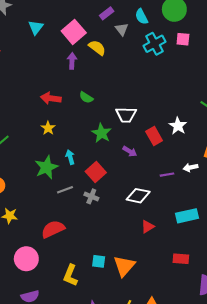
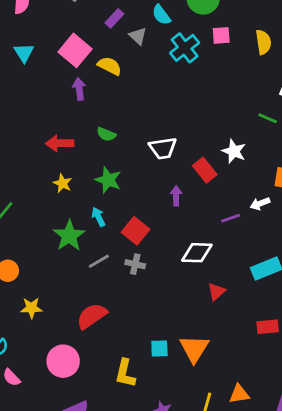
green star: (101, 133) -> (108, 180), moved
purple arrow: (130, 151) -> (176, 196), turned -112

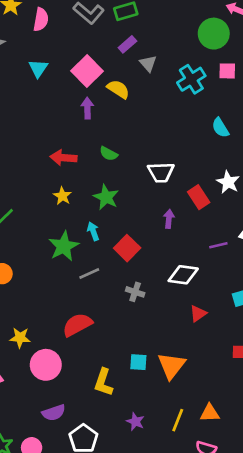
cyan semicircle: (161, 15) -> (220, 128), moved
gray cross: (135, 264) -> (135, 292), moved
yellow star: (31, 308) -> (20, 338), moved

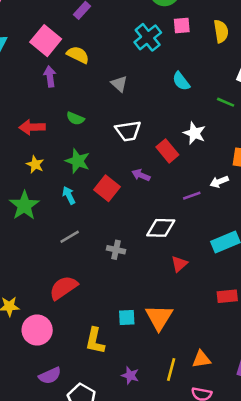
gray triangle: (148, 63) -> (119, 84), moved
purple arrow: (169, 219) -> (141, 175), turned -66
green star: (64, 246) -> (24, 205), moved
red square: (127, 248) -> (107, 188), moved

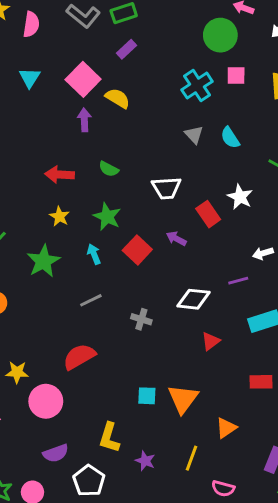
gray triangle: (119, 84) -> (194, 135), moved
purple line: (192, 196) -> (238, 281), moved
yellow L-shape: (95, 341) -> (109, 438), moved
orange triangle: (201, 359) -> (226, 428), moved, turned -30

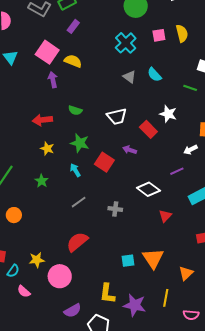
pink square: (236, 76) -> (159, 35), moved
green star: (43, 261) -> (42, 181), size x0.6
white diamond: (193, 299) -> (148, 189), turned 40
purple star: (145, 461) -> (135, 305), size x1.6

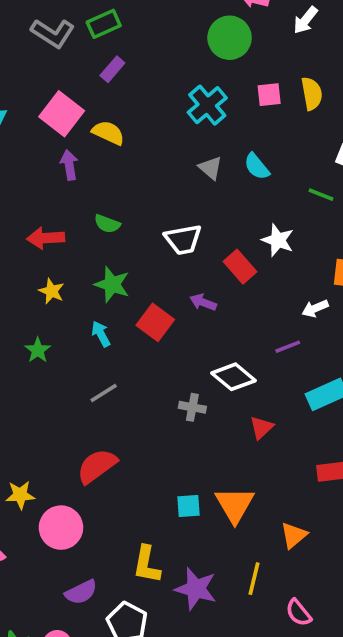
gray cross: (115, 209) -> (192, 407), moved
pink semicircle: (191, 315) -> (299, 613), turned 42

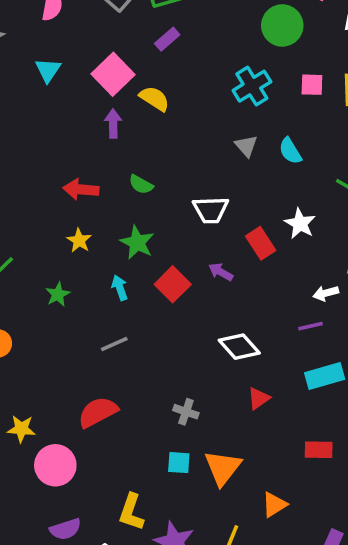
purple line: (288, 347) -> (311, 326), moved
gray cross: (192, 407) -> (186, 412), moved

